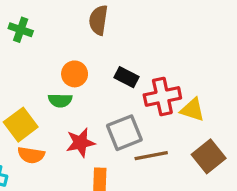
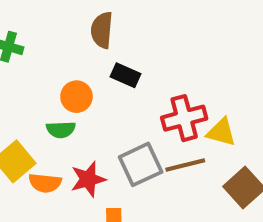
black rectangle: (127, 77) -> (126, 75), moved
orange semicircle: (31, 155) -> (45, 183), moved
brown line: (151, 156) -> (185, 165), moved

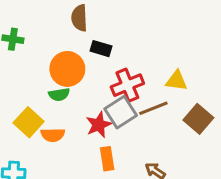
orange circle: (76, 97) -> (67, 69), size x1.5
red cross: (184, 118) -> (127, 85), moved
red star: (88, 179) -> (99, 125), moved

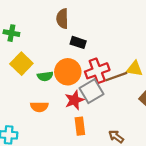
orange circle: (67, 69) -> (68, 72), moved
brown line: (153, 108) -> (116, 77), moved
yellow square: (29, 122) -> (21, 64), moved

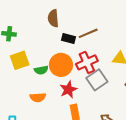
yellow square: (21, 64) -> (20, 60), turned 30
brown line: (116, 77) -> (88, 33), moved
gray square: (91, 91) -> (97, 80), moved

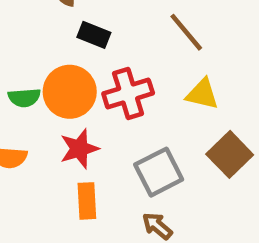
brown line: (88, 33) -> (186, 32), moved, turned 66
gray square: (97, 80) -> (159, 172), moved

